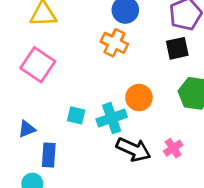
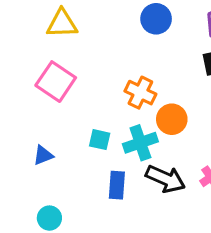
orange cross: (114, 43) -> (140, 93), moved
blue rectangle: (49, 155) -> (117, 185), moved

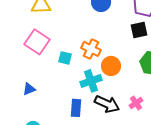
cyan square: (100, 140) -> (65, 58), moved

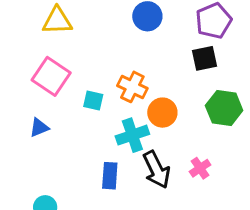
blue triangle: (29, 89) -> (39, 128), moved
black arrow: (107, 104) -> (156, 170), turned 40

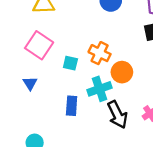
blue triangle: (39, 128) -> (30, 83), turned -40
blue rectangle: (110, 176) -> (72, 106), moved

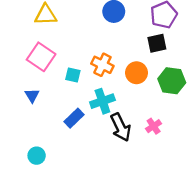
orange circle: (122, 72) -> (136, 73), moved
blue rectangle: (72, 106) -> (74, 118), turned 42

